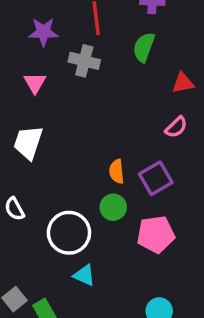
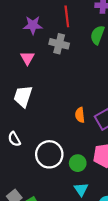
green circle: (113, 207) -> (78, 163), moved
cyan triangle: (84, 275) -> (81, 189), moved, turned 32

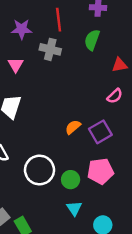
orange semicircle: (80, 115) -> (73, 127), turned 56

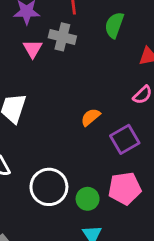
pink triangle: (16, 65) -> (33, 49), moved
orange semicircle: (73, 127) -> (91, 117), moved

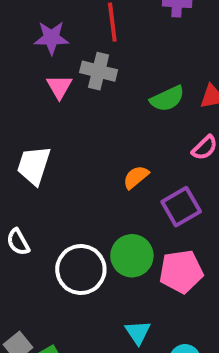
green semicircle: (114, 25) -> (167, 99), moved, turned -135
green circle: (88, 199) -> (132, 256), moved, size x1.4

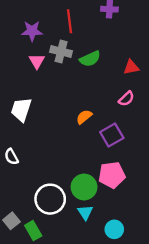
green semicircle: (167, 99) -> (90, 59), moved
green circle: (132, 256) -> (84, 187), moved
white circle: (81, 269) -> (50, 199), moved

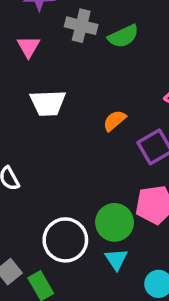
pink triangle: (37, 61) -> (28, 47), moved
white trapezoid: (21, 110) -> (48, 103), moved, turned -110

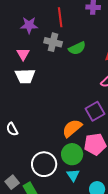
white trapezoid: (48, 103) -> (25, 76), moved
orange semicircle: (115, 121) -> (72, 128), moved, size x1.5

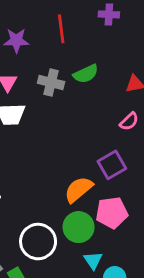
gray cross: (53, 42) -> (51, 82), moved
cyan triangle: (73, 175) -> (93, 260), moved

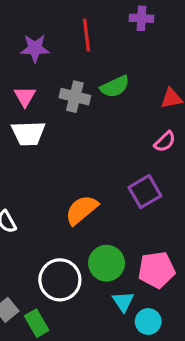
orange semicircle: (79, 189) -> (82, 210), moved
pink pentagon: (112, 213) -> (157, 270), moved

